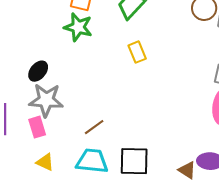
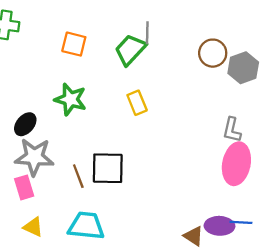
green star: (78, 27) -> (70, 99), moved
brown line: (94, 127) -> (78, 176), moved, turned -75
black square: (134, 161) -> (108, 168), moved

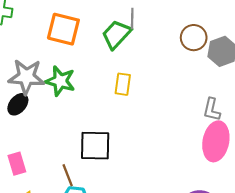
orange square: (74, 44) -> (63, 29), size x1.4
yellow rectangle: (137, 103) -> (123, 84), turned 30
gray star: (34, 157) -> (26, 77), moved
brown line: (78, 176) -> (68, 175), moved

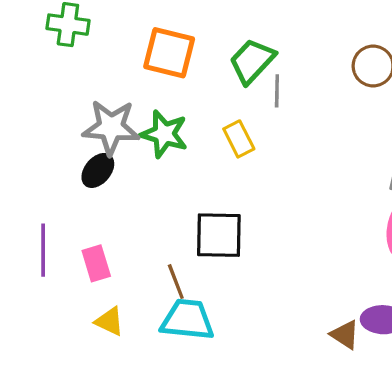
gray line: (132, 19) -> (277, 91), moved
yellow rectangle: (123, 84) -> (239, 139), moved, turned -35

